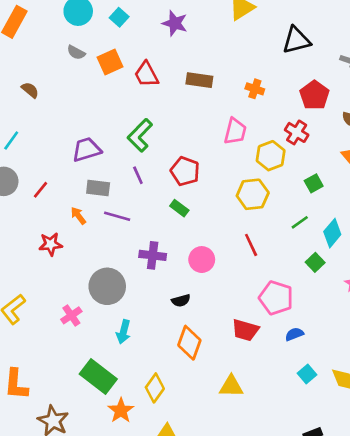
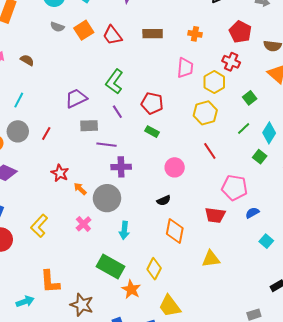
orange arrow: (78, 216) -> (80, 189), moved
red star: (51, 244) -> (60, 173), turned -30
purple cross: (153, 255) -> (121, 167), moved

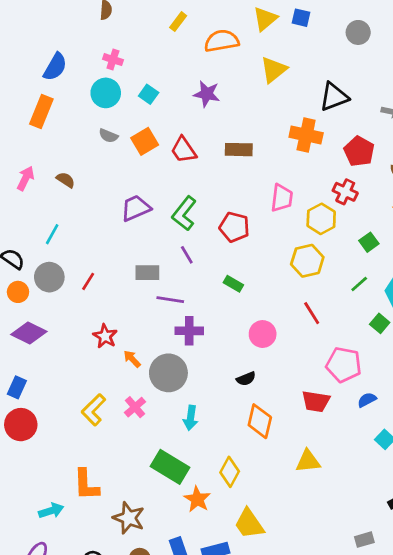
orange cross: (195, 34) -> (306, 135), moved, size x1.6
purple trapezoid: (76, 98) -> (136, 208), moved
red pentagon: (152, 103) -> (234, 227), moved
yellow L-shape: (39, 226) -> (94, 410), moved

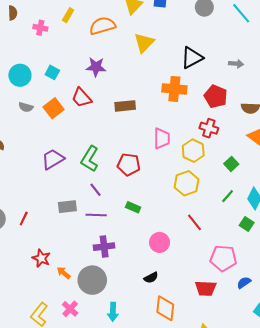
pink cross: (113, 60) -> (40, 28), moved
red trapezoid: (184, 150) -> (82, 98), moved
purple line: (170, 300) -> (96, 215), moved

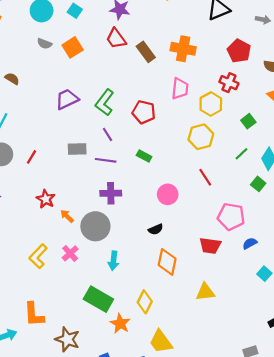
orange cross: (174, 89) -> (183, 49), moved
red trapezoid: (82, 98) -> (116, 39), moved
brown rectangle: (125, 106) -> (146, 52), turned 54

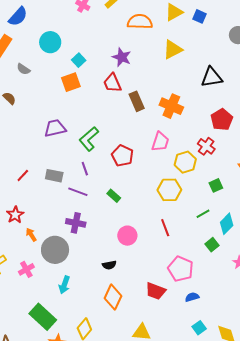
cyan square: (75, 11) -> (79, 60), moved
gray semicircle: (44, 44) -> (23, 69), moved
red line: (32, 157) -> (23, 175), moved

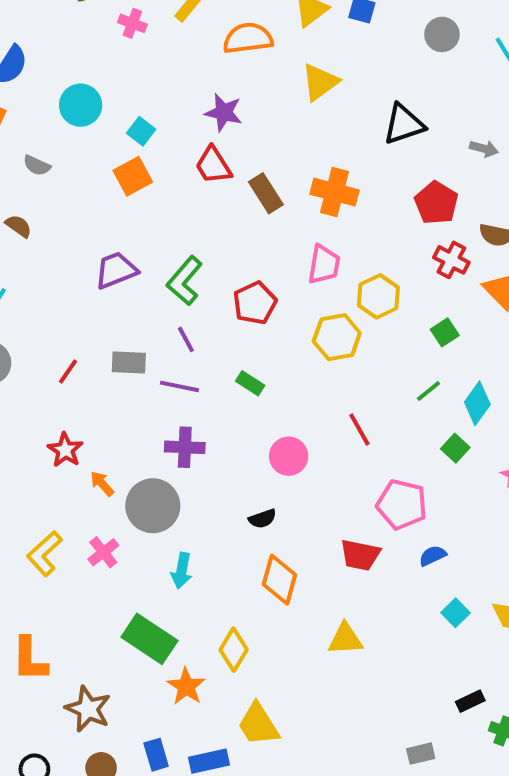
red cross: (206, 146) -> (451, 260), moved
red pentagon: (122, 156) -> (255, 303), turned 30
yellow hexagon: (169, 190) -> (337, 337), moved

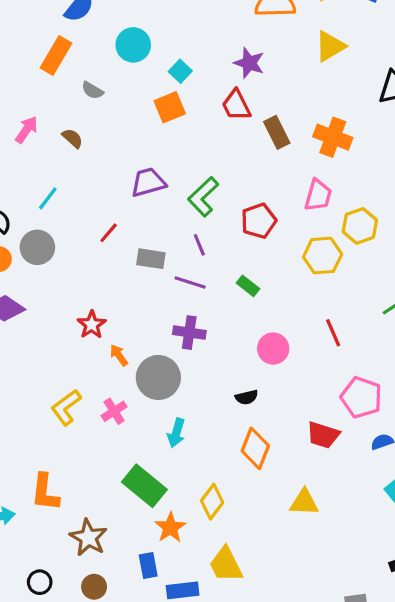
red line: (68, 372) -> (109, 233), moved
blue rectangle: (156, 755) -> (148, 565), moved

